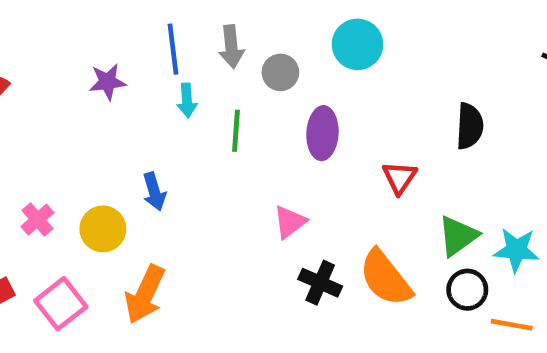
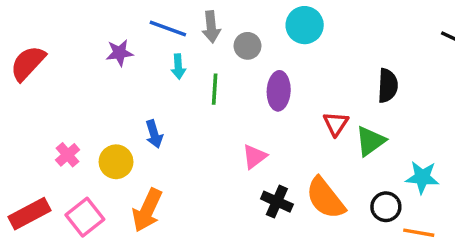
blue line: (173, 49) -> (168, 29), turned -63
green triangle: (458, 236) -> (370, 141), moved

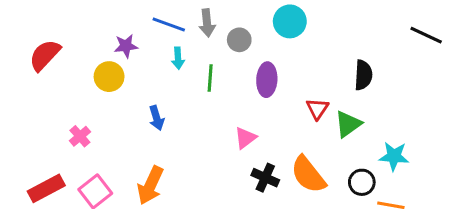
yellow circle: (116, 162) -> (109, 77), moved

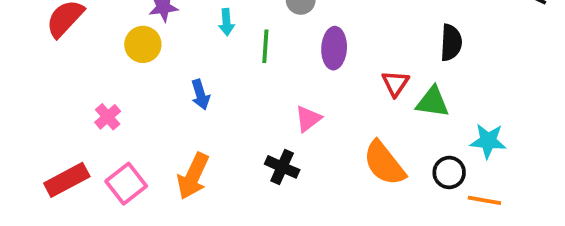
green triangle: (348, 124) -> (432, 102), turned 44
black cross: (265, 178) -> (282, 167), moved

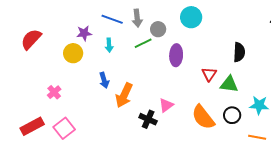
cyan arrow: (226, 22) -> (109, 45), moved
green line: (265, 46) -> (143, 43), moved, turned 60
pink triangle: (308, 119) -> (166, 105), moved
black circle: (449, 172) -> (232, 115), moved
orange arrow: (193, 176) -> (124, 95), moved

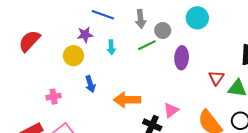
blue line: (112, 19) -> (103, 15), moved
blue arrow: (104, 80) -> (90, 84), moved
pink cross: (54, 92) -> (54, 97), turned 32
orange arrow: (124, 95) -> (127, 100), turned 65

